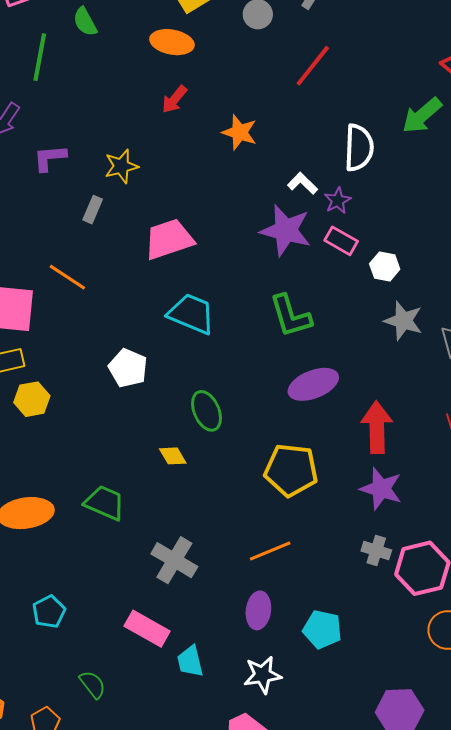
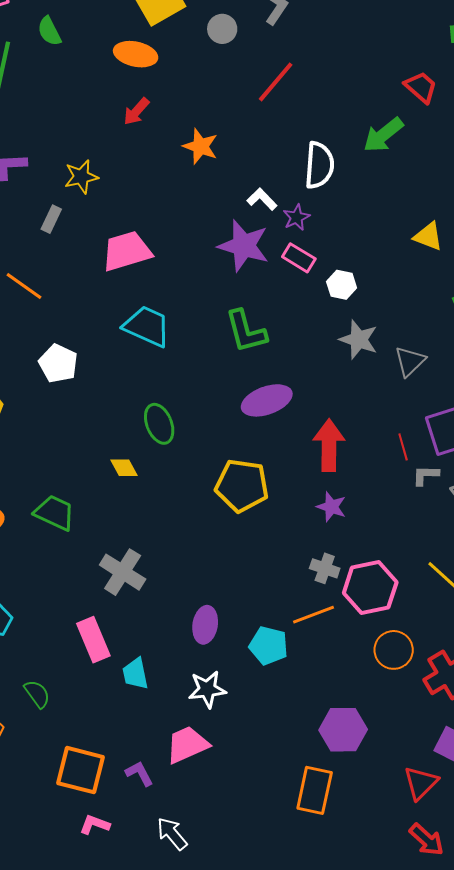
white pentagon: (128, 368) -> (58, 363), moved
purple star: (381, 489) -> (331, 507), size x0.7
orange line: (270, 551) -> (314, 615), moved
pink rectangle: (147, 629) -> (93, 640), turned 36

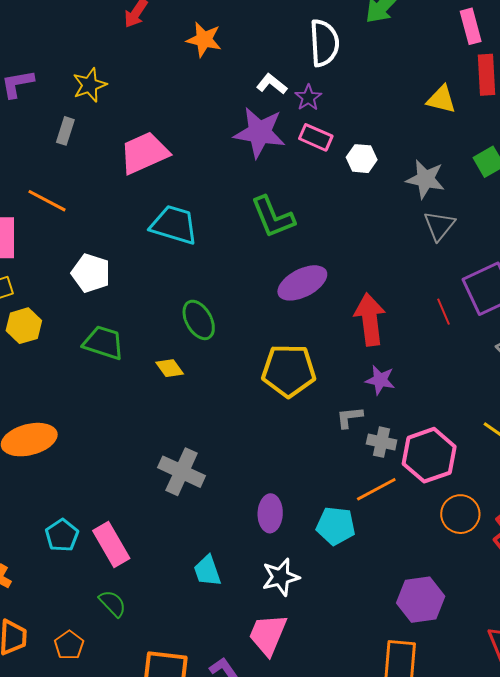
gray star: (359, 340) -> (425, 179), moved
gray L-shape: (426, 475) -> (350, 417), moved
green trapezoid: (55, 513) -> (104, 343), moved
pink rectangle: (93, 640) -> (111, 544), moved
pink trapezoid: (187, 745) -> (268, 635), turned -36

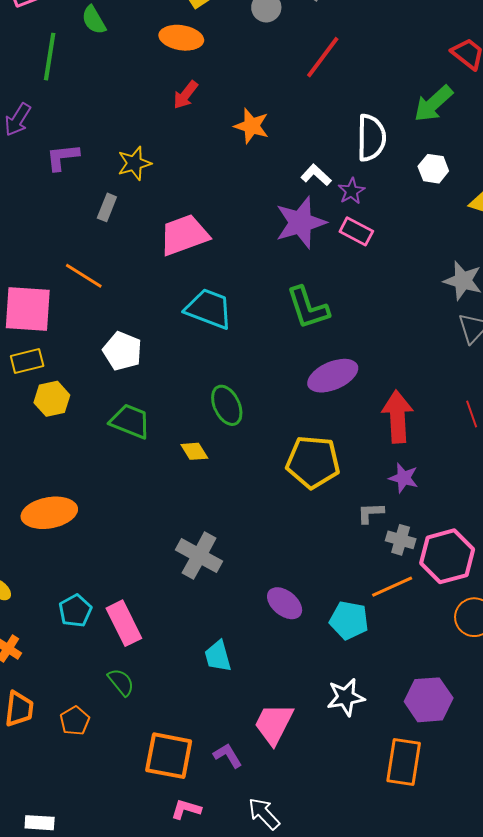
purple star: (260, 132) -> (301, 223), turned -30
white hexagon: (362, 159) -> (433, 169), moved
purple ellipse: (270, 513) -> (285, 603), turned -57
white star: (281, 577) -> (346, 697), moved

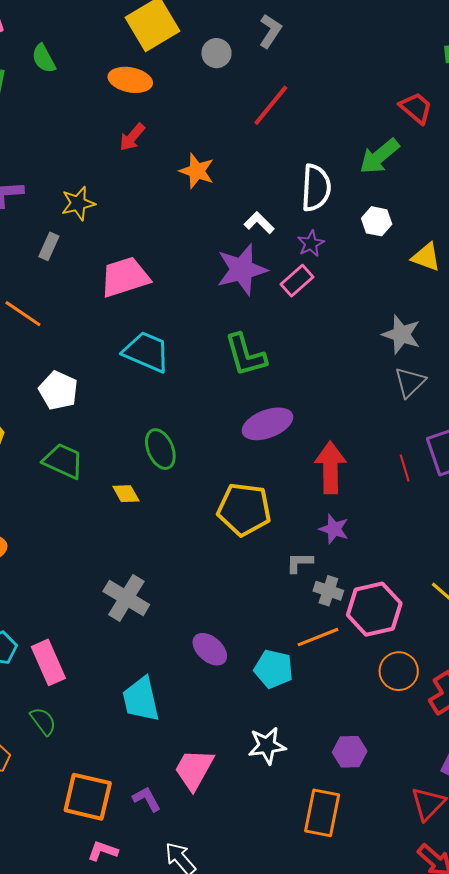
purple star: (352, 191) -> (311, 244), moved
pink rectangle: (356, 231) -> (297, 281), turned -72
cyan trapezoid: (218, 656) -> (141, 699), size x1.4
purple hexagon: (429, 700) -> (350, 752), size x0.7

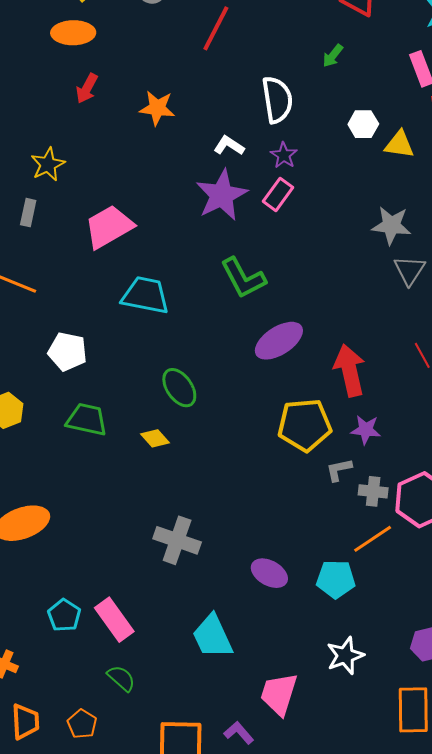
green arrow: (379, 156) -> (333, 56), size x0.6
white hexagon: (377, 221) -> (363, 124), moved
yellow pentagon: (244, 509) -> (305, 425), moved

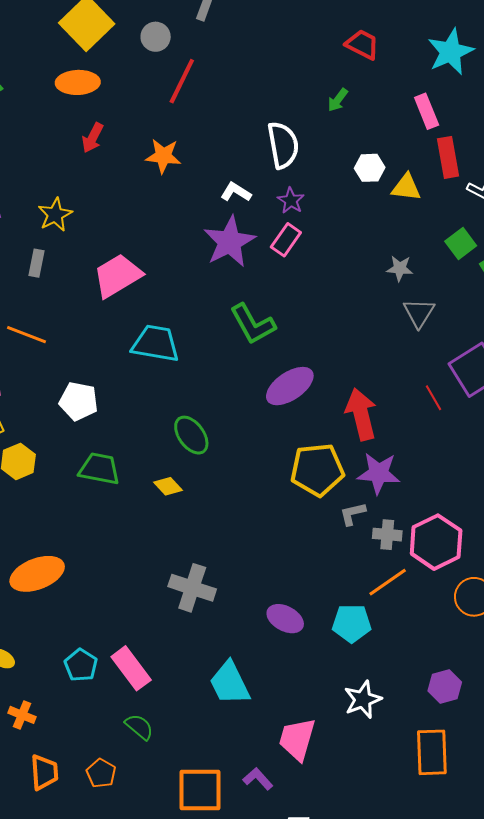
red line: (216, 28) -> (182, 81), moved
gray star: (391, 225) -> (400, 268), size x0.7
purple star: (366, 430) -> (379, 473), size x1.4

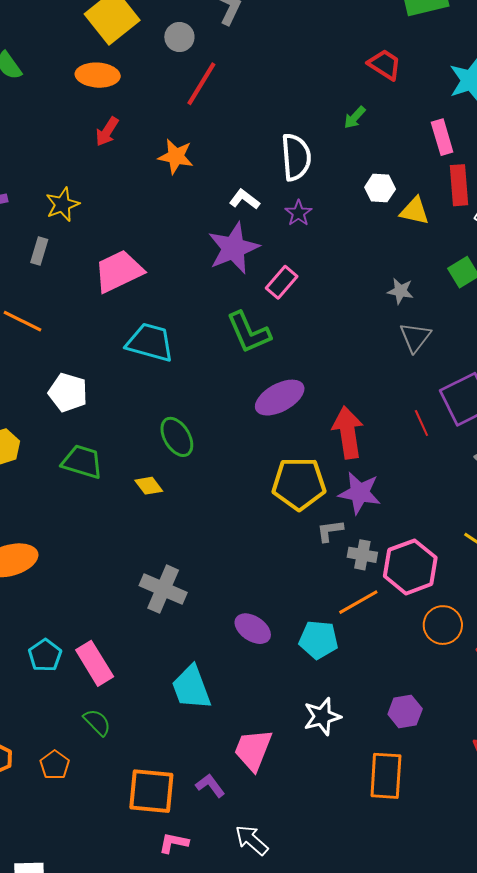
pink rectangle: (286, 240) -> (282, 282), moved

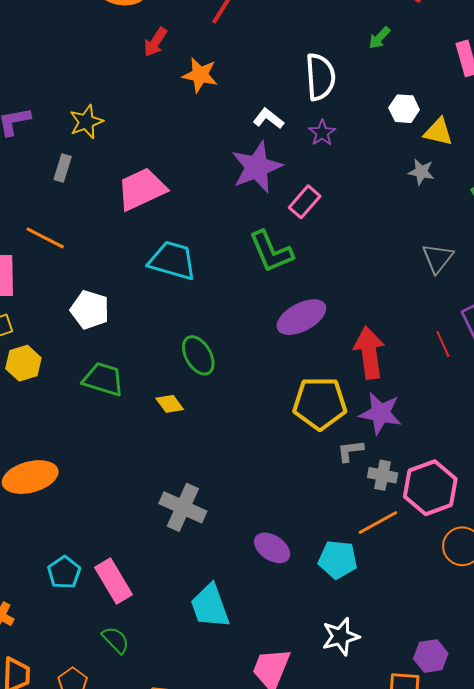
red arrow: (107, 132) -> (155, 42), moved
gray star: (400, 291) -> (421, 172), moved
purple hexagon: (405, 711) -> (431, 656), moved

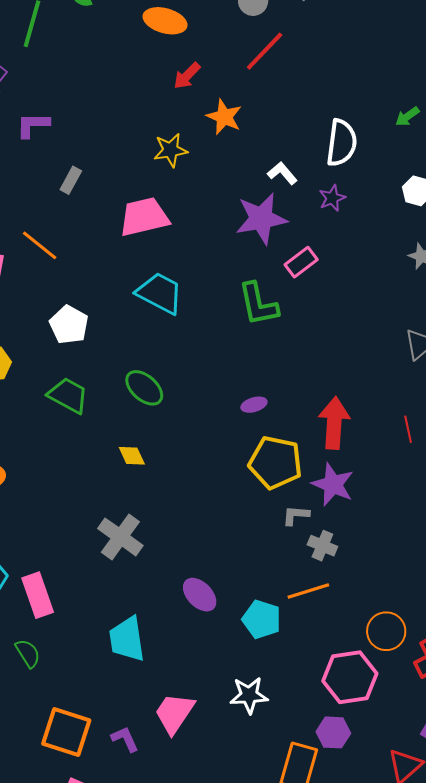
yellow star: (86, 122) -> (171, 150), moved
purple ellipse: (301, 317) -> (254, 405), moved, size x0.5
green ellipse: (198, 355) -> (144, 388), moved, turned -30
yellow diamond: (170, 404) -> (132, 456), moved
pink hexagon: (430, 488) -> (350, 677), moved

